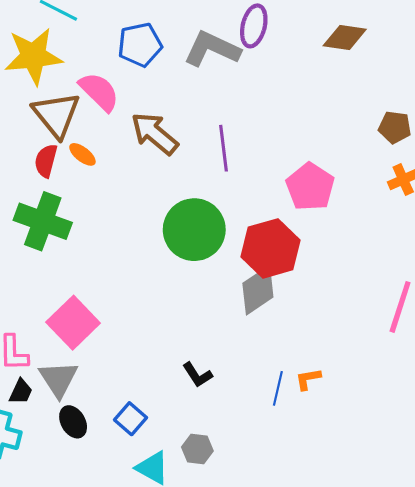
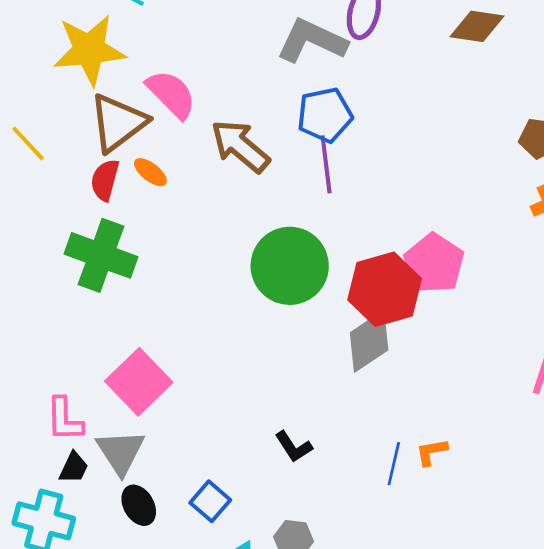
blue pentagon: (140, 45) -> (325, 115), moved
brown triangle: (56, 115) -> (118, 123), turned 32
pink pentagon: (310, 187) -> (434, 263), moved

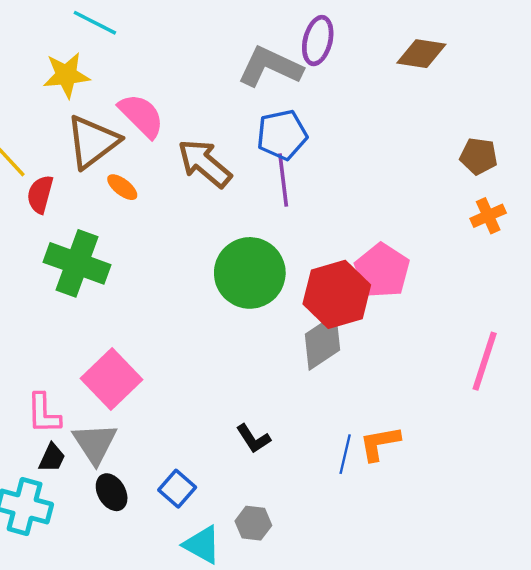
yellow star: (89, 50) -> (66, 75), size x0.7
red semicircle: (105, 180) -> (40, 194), moved
orange L-shape: (432, 452) -> (380, 443), size x1.4

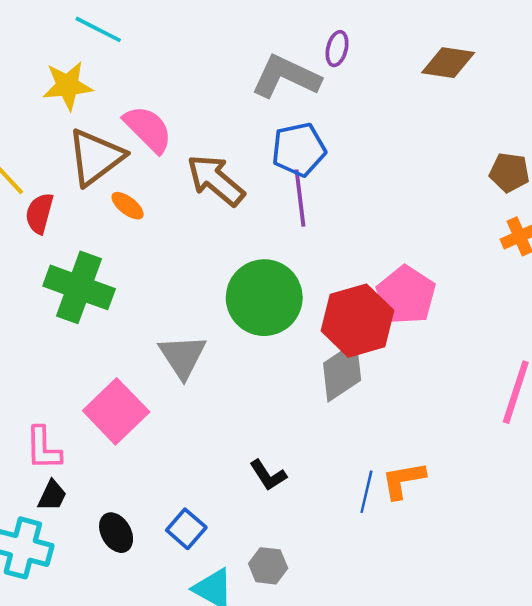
purple ellipse: (318, 41) -> (337, 49), size x0.7
gray triangle: (95, 443) -> (182, 356), moved

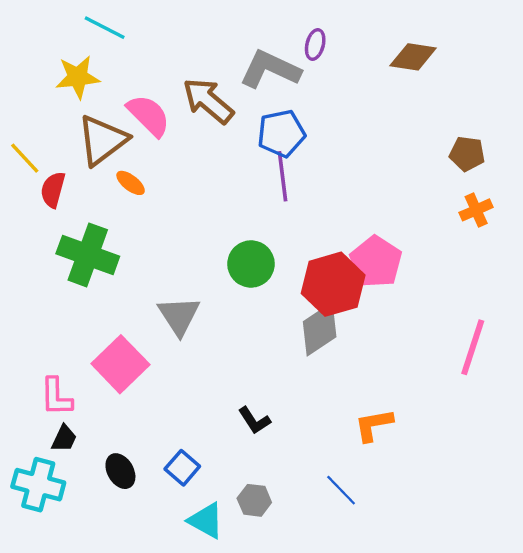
brown arrow: (216, 180) -> (208, 101), moved
green circle: (264, 298) -> (251, 264), size x0.7
blue line: (366, 492) -> (341, 490), moved, turned -57

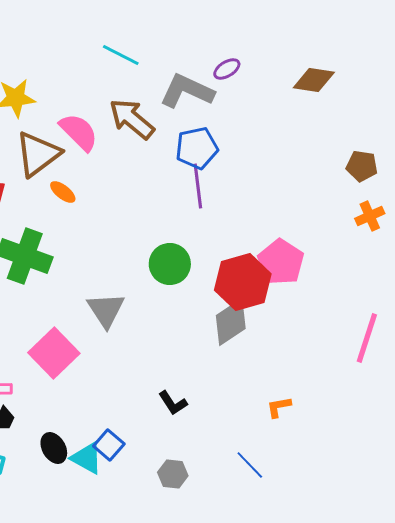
cyan line: (105, 28) -> (121, 55), moved
purple ellipse: (315, 45) -> (227, 69), turned 44
orange L-shape: (374, 425) -> (279, 407), size x0.7
cyan triangle: (206, 521) -> (87, 458), moved

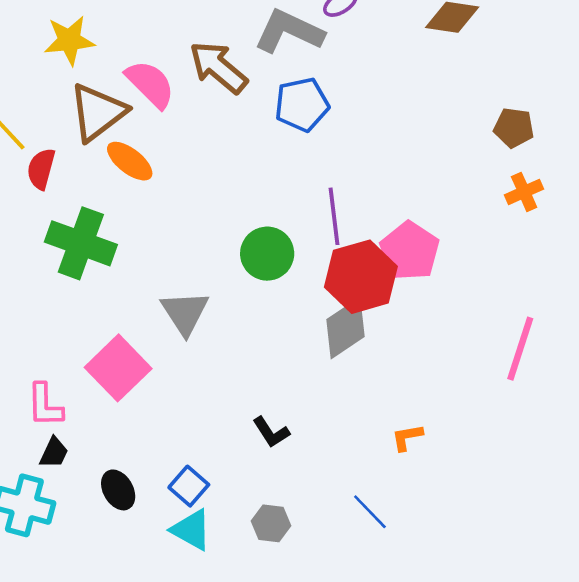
purple line: (198, 186) -> (334, 216), moved
orange ellipse: (63, 192) -> (130, 161), size x1.4
cyan triangle: (87, 458) -> (191, 530), moved

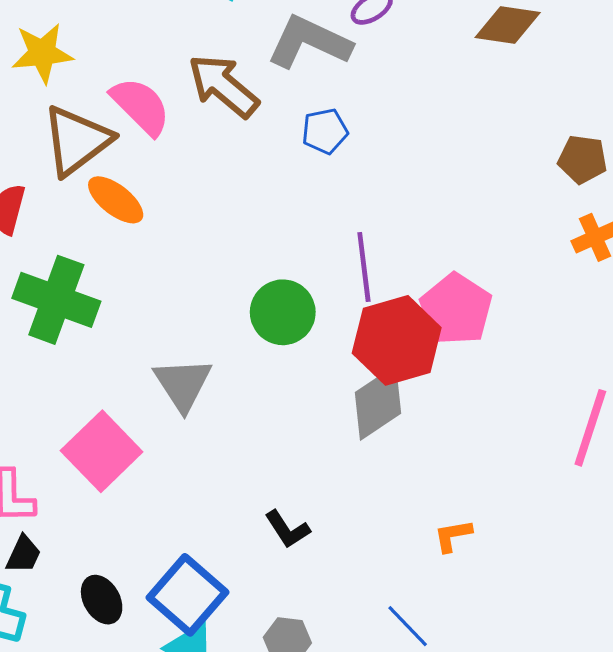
blue pentagon: (302, 105) -> (325, 131), size x0.7
blue square: (189, 486) -> (187, 595), size x1.6

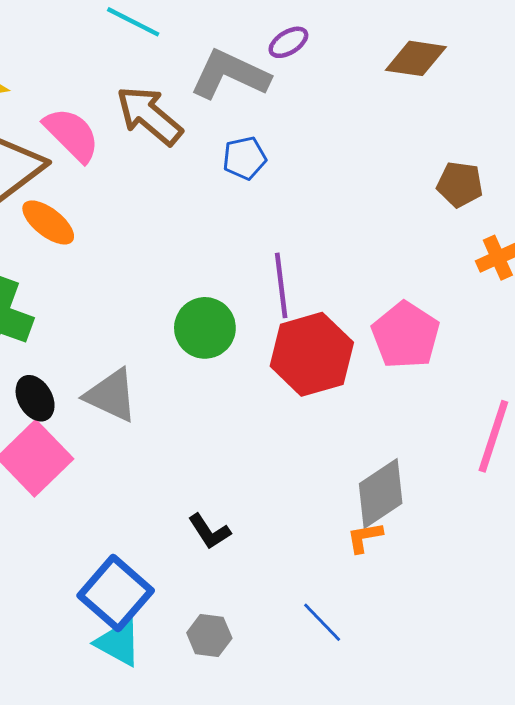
brown pentagon: (583, 159) -> (460, 184), moved
pink pentagon: (456, 309) -> (406, 335), moved
gray triangle: (183, 384) -> (111, 395), turned -32
gray diamond: (378, 403) -> (381, 493), moved
black ellipse: (102, 600) -> (35, 398), moved

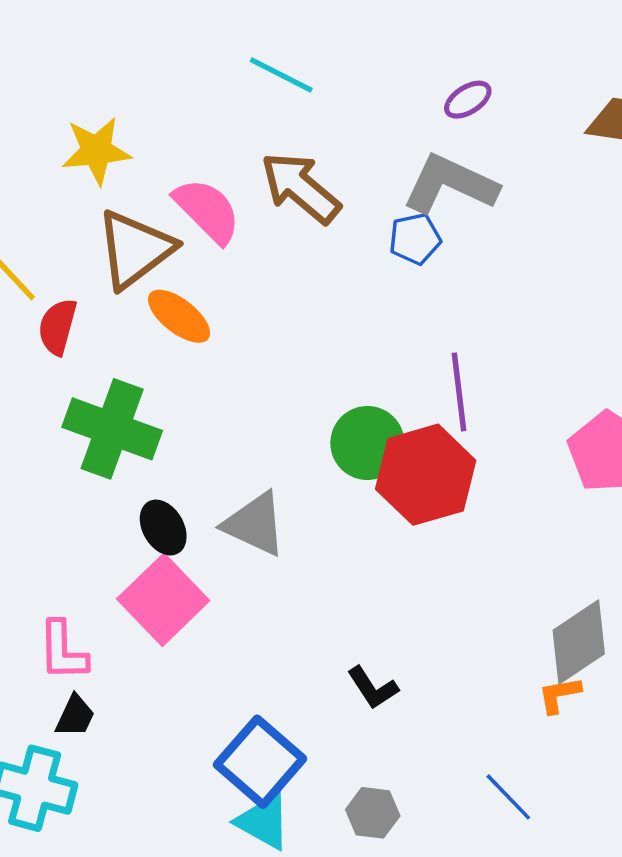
gray L-shape: (230, 75) -> (450, 184), moved
red hexagon: (312, 354) -> (426, 475), moved

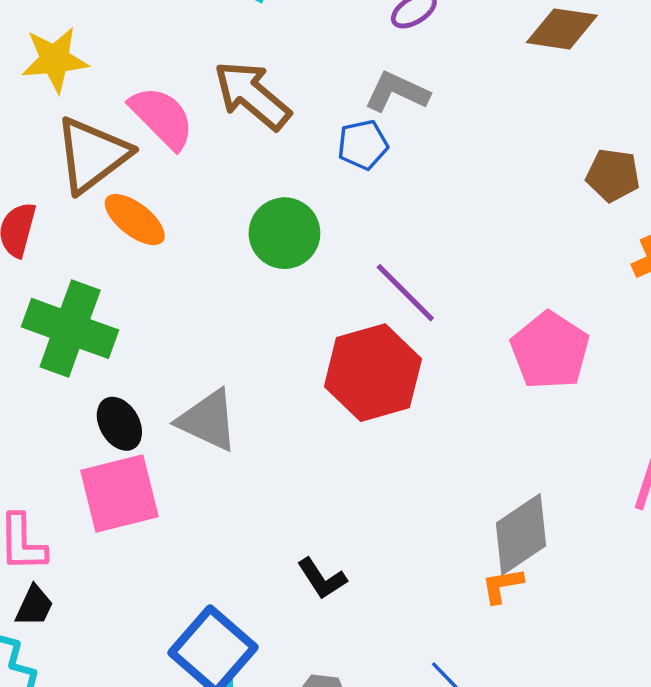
gray L-shape: (450, 184) -> (397, 92), size x0.7
purple line: (459, 392) -> (405, 293), turned -38
green circle: (367, 443) -> (284, 233), moved
pink square: (163, 600) -> (119, 494), turned 30

